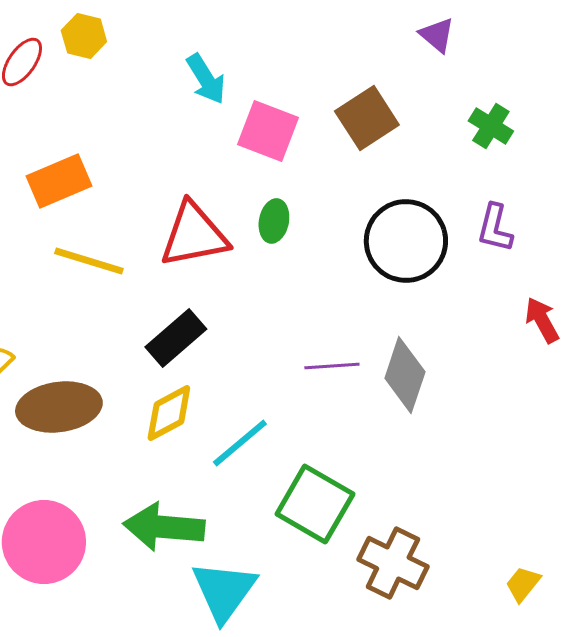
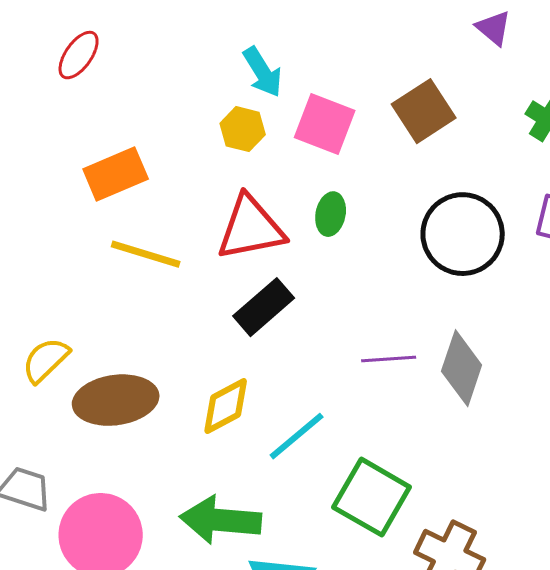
yellow hexagon: (84, 36) -> (243, 129), moved
black rectangle: (176, 338) -> (264, 307), moved

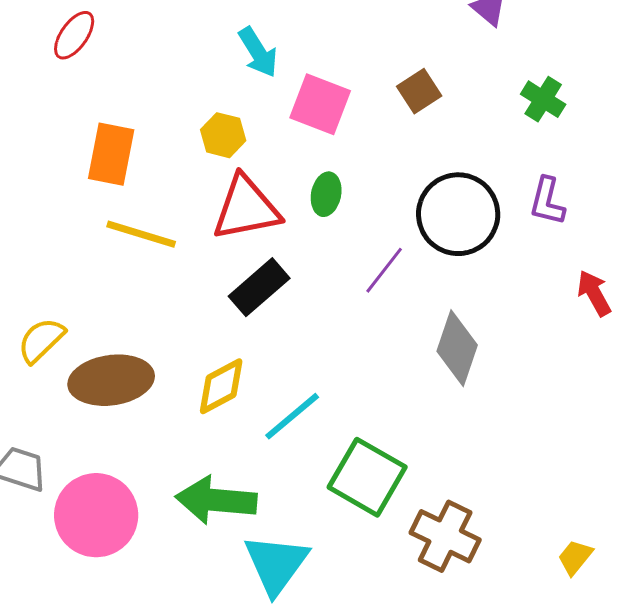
brown square: (424, 111) -> (419, 91), size x0.7
yellow hexagon: (243, 129) -> (223, 135), moved
orange rectangle: (116, 174) -> (111, 154), turned -56
purple line: (389, 359) -> (384, 270), moved, turned -48

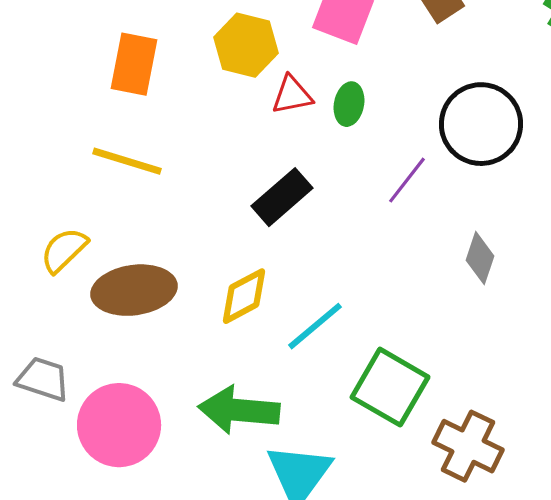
yellow hexagon: (223, 135) -> (246, 45), size x1.4
red triangle: (246, 208) -> (292, 95), moved, size x0.6
yellow line: (141, 234) -> (127, 161), moved
gray diamond: (457, 348) -> (480, 258), size x0.7

